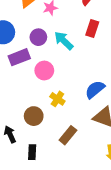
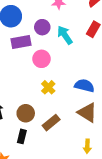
blue semicircle: (95, 89) -> (84, 86), turned 42
brown circle: (34, 116) -> (26, 113), moved
black rectangle: (32, 152) -> (22, 136), moved

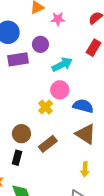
cyan arrow: (65, 35) -> (62, 65), moved, turned 96
pink circle: (42, 59) -> (60, 90), moved

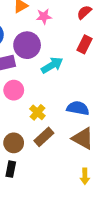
purple circle: (40, 44) -> (27, 45), size x1.5
pink circle: (60, 90) -> (14, 90), moved
brown rectangle: (48, 144) -> (44, 137), moved

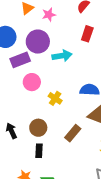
cyan arrow: (52, 65) -> (62, 56), turned 30
brown rectangle: (44, 137) -> (73, 133), moved

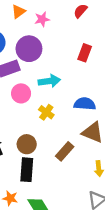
red rectangle: (87, 34) -> (85, 53), moved
cyan arrow: (62, 56) -> (49, 81), moved
black rectangle: (39, 151) -> (27, 170), size x1.5

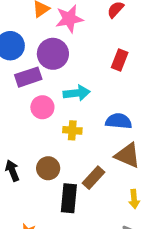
pink star: (42, 19) -> (69, 19), size x1.5
yellow cross: (46, 112) -> (72, 130), turned -32
black rectangle: (27, 170) -> (69, 198), moved

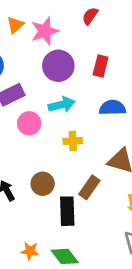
purple circle: (53, 54) -> (58, 66), moved
blue semicircle: (119, 121) -> (112, 108), moved
yellow cross: (72, 130) -> (73, 141), moved

